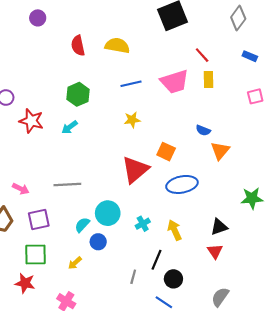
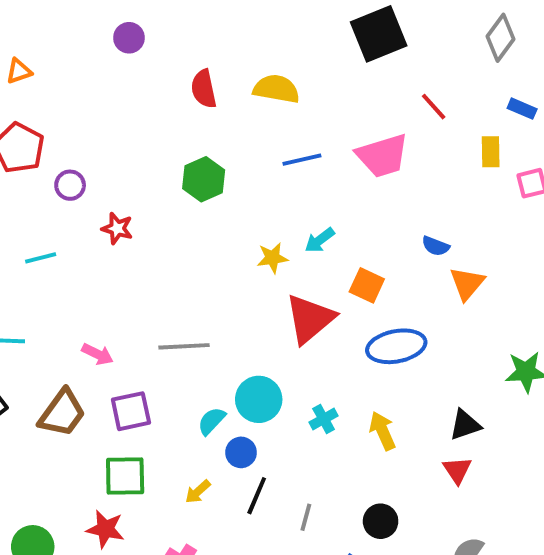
yellow rectangle: (208, 79) -> (491, 152), moved
yellow star: (132, 120) -> (272, 258), moved
red star: (31, 121) -> (117, 228), size x0.7
cyan arrow: (70, 127) -> (320, 240), moved
black line: (156, 260) -> (257, 496), moved

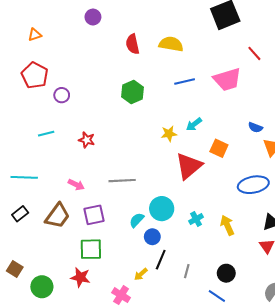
red star: (117, 228) -> (87, 140), moved
blue ellipse: (396, 346) -> (253, 185), moved
yellow arrow: (198, 492) -> (141, 274), moved

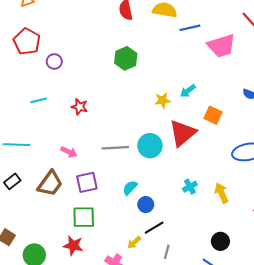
blue line: (185, 82) -> (190, 28), moved
cyan circle: (162, 209) -> (150, 146), moved
black line: (161, 260) -> (154, 228), turned 36
gray line: (187, 271) -> (167, 252), moved

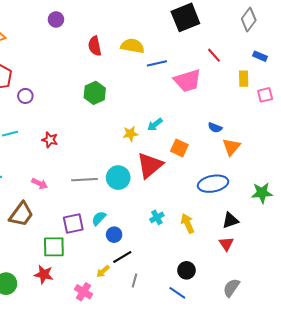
purple square: (87, 182) -> (73, 223), moved

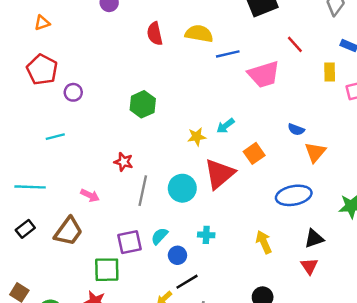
green hexagon: (95, 93) -> (143, 104), moved
red star: (50, 140) -> (124, 162), moved
orange square: (179, 148) -> (254, 153), turned 30
gray line: (85, 180) -> (143, 191), turned -75
cyan cross: (157, 217) -> (206, 235), moved, turned 32

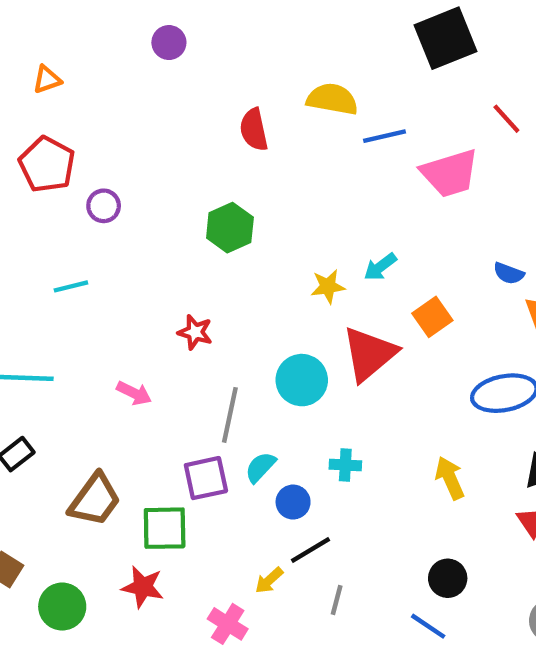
red semicircle: (155, 34) -> (254, 130), moved
gray line: (143, 191) -> (230, 415), moved
brown trapezoid: (68, 231) -> (95, 500), moved

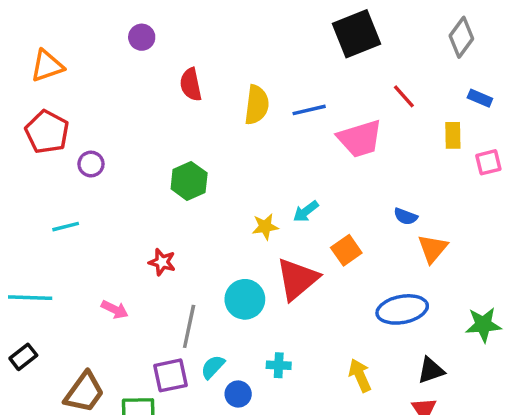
orange triangle: (47, 80) -> (47, 66), size x1.5
yellow semicircle: (332, 99) -> (257, 105), moved, turned 87
red semicircle: (254, 130) -> (191, 85), moved

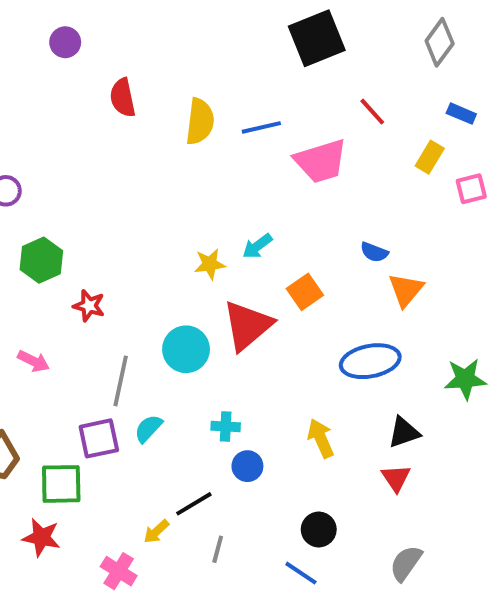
yellow rectangle: (453, 135) -> (430, 157), turned 32
green hexagon: (189, 181) -> (41, 260), moved
blue circle: (238, 394) -> (247, 466), moved

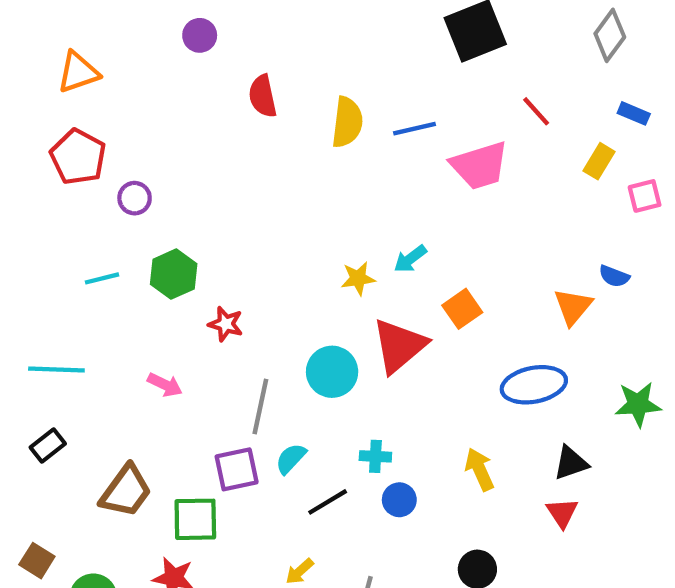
blue semicircle: (374, 252) -> (614, 276), moved
black line: (194, 504) -> (328, 502), moved

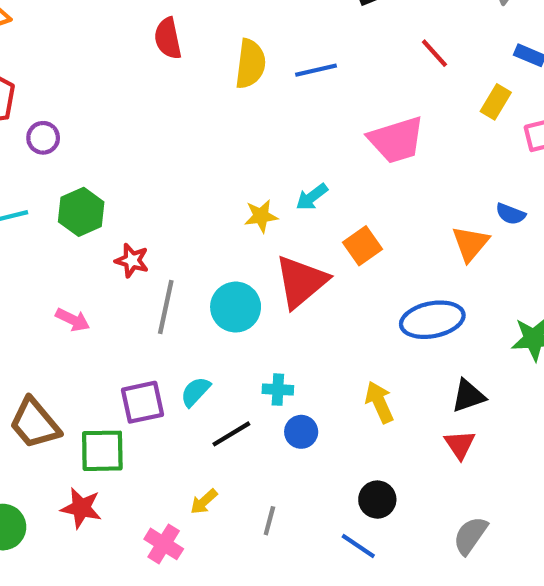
pink trapezoid: (480, 166) -> (396, 140), moved
gray line: (260, 406) -> (166, 307), moved
brown trapezoid: (126, 491) -> (35, 423), turned 104

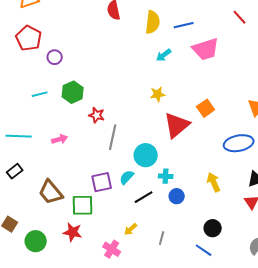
pink trapezoid: (396, 140) -> (206, 49), moved
cyan arrow: (312, 197) -> (164, 55), moved
cyan circle: (236, 307) -> (146, 155), moved
pink arrow: (73, 320) -> (60, 139), moved, turned -42

